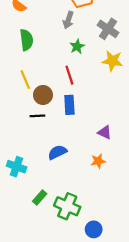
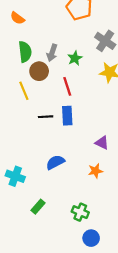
gray arrow: (68, 20) -> (52, 53), moved
brown circle: (43, 95) -> (39, 71), moved
black line: (37, 116) -> (46, 117), moved
green cross: (67, 206) -> (80, 212), moved, size x0.7

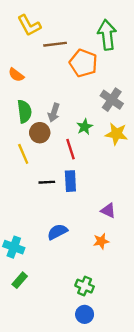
green star: (75, 58) -> (85, 127), moved
green rectangle: (38, 207) -> (20, 280), moved
blue circle: (91, 238) -> (85, 314), moved

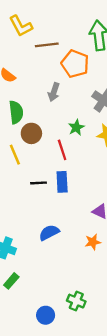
gray arrow: (54, 113) -> (54, 92), moved
green cross: (85, 286) -> (76, 301), moved
blue circle: (85, 314) -> (46, 315), moved

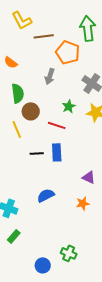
red line: (62, 150) -> (57, 125), turned -54

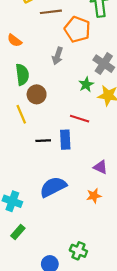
green star: (69, 106) -> (86, 84), moved
red line: (57, 125) -> (80, 119), moved
blue semicircle: (46, 195) -> (53, 187), size x1.4

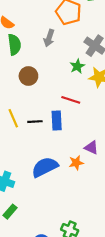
green semicircle: (22, 75) -> (14, 45), moved
yellow line: (21, 114) -> (13, 118), moved
orange star: (94, 196) -> (76, 163), moved

